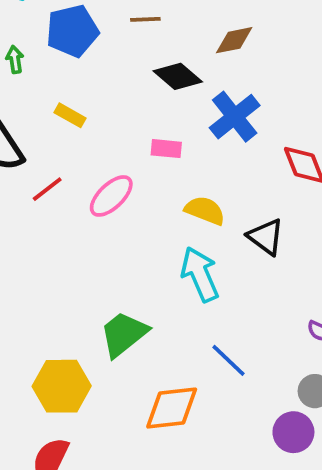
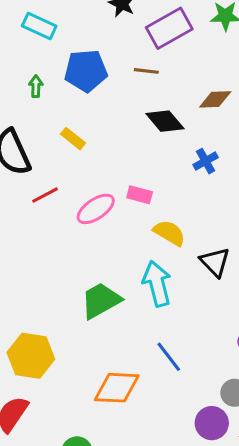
blue cross: (235, 117) -> (206, 161), size x0.6
pink rectangle: (166, 149) -> (140, 195), moved
green trapezoid: (124, 334) -> (101, 300), moved

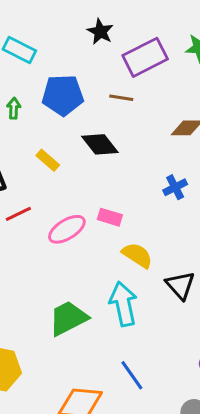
black diamond: (165, 121) -> (100, 144), moved

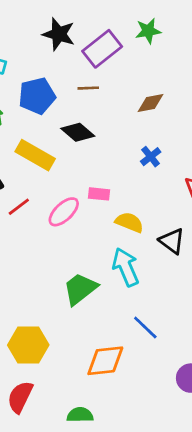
black star: (100, 32) -> (59, 34), size x1.4
yellow rectangle: (48, 160) -> (35, 155), size x1.8

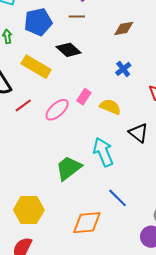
pink rectangle: (99, 194) -> (84, 97), turned -63
yellow semicircle: (129, 222) -> (110, 107), moved

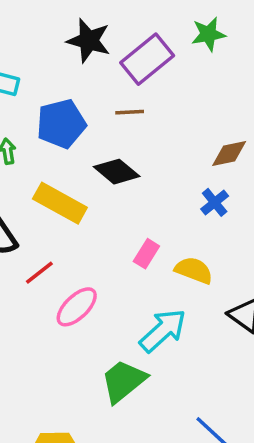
brown diamond: (124, 28) -> (229, 154), moved
pink ellipse: (57, 110) -> (77, 307), moved
cyan arrow: (103, 152) -> (163, 330), moved, turned 72

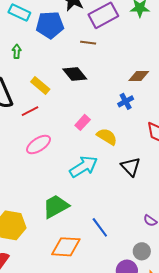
blue pentagon: (61, 124) -> (50, 25), moved
yellow rectangle: (60, 203) -> (40, 86), size x0.7
red line: (39, 273) -> (30, 111), moved
green trapezoid: (123, 381) -> (56, 206), moved

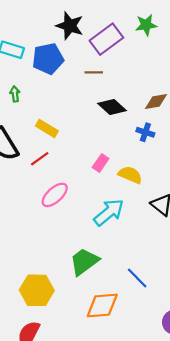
black diamond: (75, 74) -> (112, 107), moved
blue cross: (126, 101) -> (145, 132), turned -35

